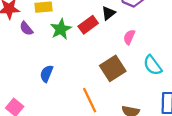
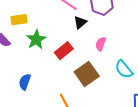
red rectangle: (88, 25) -> (64, 51), moved

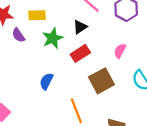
black triangle: (80, 22) -> (80, 27), moved
blue semicircle: (25, 82) -> (46, 81), moved

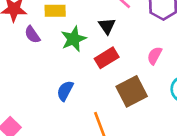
black triangle: (80, 27) -> (107, 26), turned -32

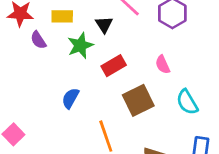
black triangle: (107, 26) -> (104, 25), moved
pink semicircle: (155, 56) -> (163, 65), turned -54

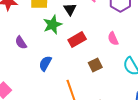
purple semicircle: (38, 40) -> (21, 43), moved
brown square: (138, 100) -> (95, 65), size x0.6

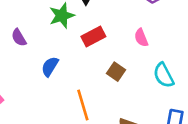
brown square: (95, 65) -> (116, 72), turned -32

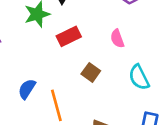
blue semicircle: (50, 67) -> (27, 89), moved

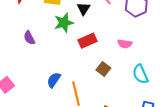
pink semicircle: (117, 39) -> (125, 44), turned -64

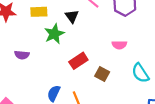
purple semicircle: (29, 38) -> (22, 55), turned -48
red rectangle: (87, 41) -> (78, 61), moved

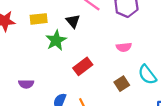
purple semicircle: (22, 55) -> (26, 84), moved
brown square: (102, 74) -> (122, 84), moved, turned 32

